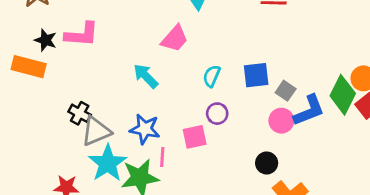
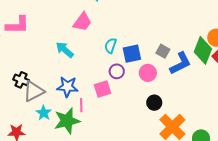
blue square: (256, 75) -> (132, 54), moved
pink circle: (281, 121) -> (148, 73), moved
cyan star: (108, 163) -> (44, 113), size x0.6

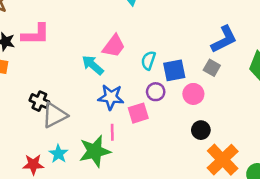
pink trapezoid: (82, 22) -> (114, 46), moved
blue L-shape: (180, 63) -> (224, 39), moved
blue star: (67, 87) -> (111, 97), moved
cyan star: (44, 113) -> (58, 154), moved

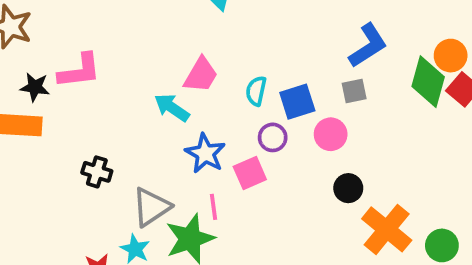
gray square: (212, 68) -> (354, 91), turned -35
blue star: (111, 97) -> (205, 153), turned 30
gray triangle: (54, 115) -> (151, 207), moved

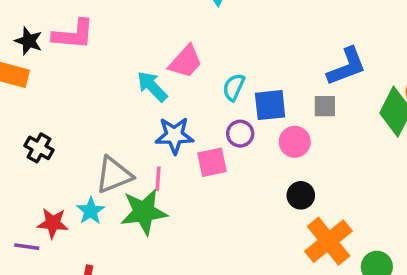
blue star: (205, 153) -> (174, 135), turned 30
black cross: (97, 172) -> (39, 148), moved
pink line: (213, 207) -> (158, 179), moved

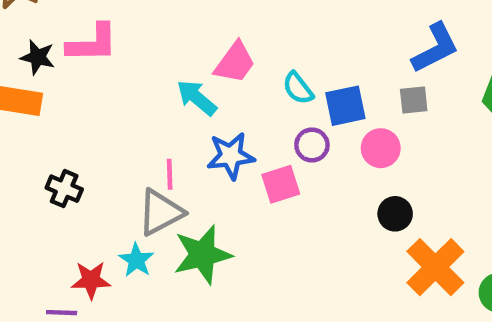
cyan semicircle: (234, 87) -> (298, 88), turned -56
pink line: (158, 179) -> (170, 174), moved

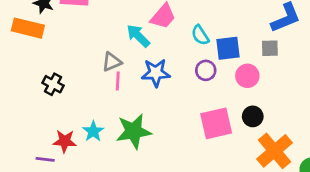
pink square: (281, 184) -> (216, 123), moved, size x1.4
gray triangle: (161, 212) -> (112, 62), moved, size x0.7

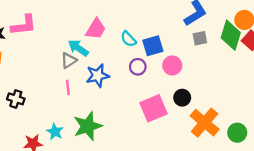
gray square: (270, 48) -> (200, 38), moved
gray triangle: (112, 62) -> (69, 60), moved

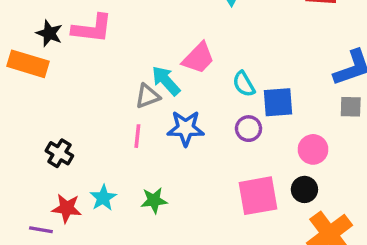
pink circle: (172, 65) -> (313, 149), moved
black cross: (16, 99) -> (59, 153), moved
green star: (88, 126) -> (154, 200), size x0.6

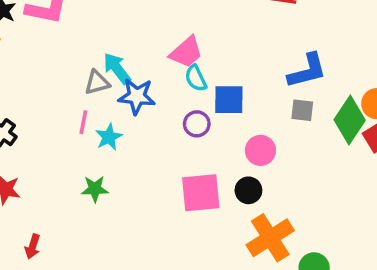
pink trapezoid: (198, 58) -> (186, 52), moved
blue star: (186, 128) -> (137, 96), moved
cyan star: (103, 198) -> (109, 137), moved

